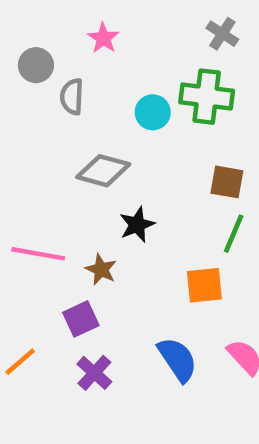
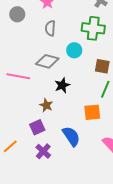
gray semicircle: (72, 97) -> (50, 28), moved
cyan circle: (153, 112) -> (74, 50), moved
pink line: (38, 254) -> (18, 76), moved
blue semicircle: (177, 359) -> (71, 136), moved

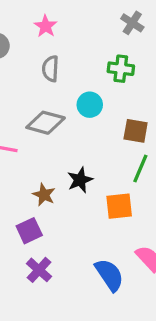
green cross: (93, 28) -> (121, 69), size x0.7
black star: (62, 85) -> (80, 180), moved
blue semicircle: (71, 136) -> (109, 275), moved

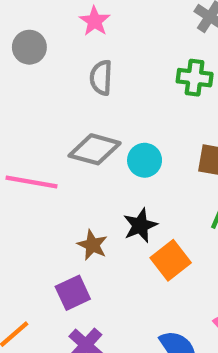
cyan circle: (90, 105) -> (145, 160), moved
orange square: (119, 206) -> (171, 260), moved, turned -32

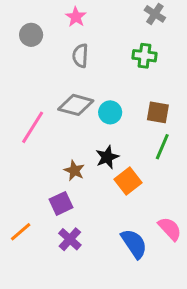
pink line: (32, 182) -> (33, 127), turned -68

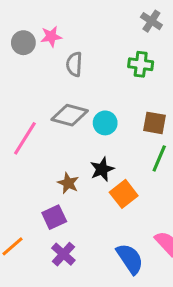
pink star: (76, 17) -> (51, 37), moved, turned 30

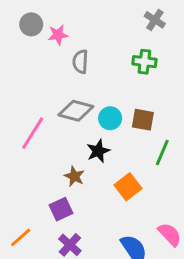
gray circle: (23, 43) -> (31, 24), moved
brown square: (155, 123) -> (143, 120), moved
black star: (102, 169) -> (98, 151), moved

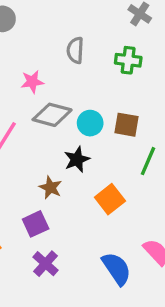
pink star: (58, 35) -> (32, 82), moved
gray semicircle: (80, 62) -> (75, 50), moved

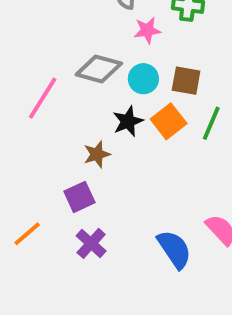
pink star: (32, 82) -> (147, 30), moved
brown star: (50, 188) -> (97, 154), turned 30
orange square: (110, 199) -> (169, 121), moved

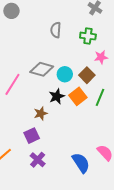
pink star: (147, 30) -> (101, 57), moved
brown square: (186, 81) -> (87, 75), turned 35

